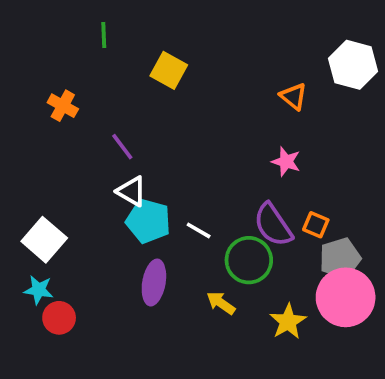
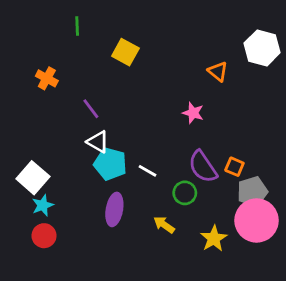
pink star: (286, 162) -> (193, 113), moved
green circle: (249, 260) -> (185, 193), size x0.7
cyan star: (39, 290) -> (43, 205), moved, turned -30

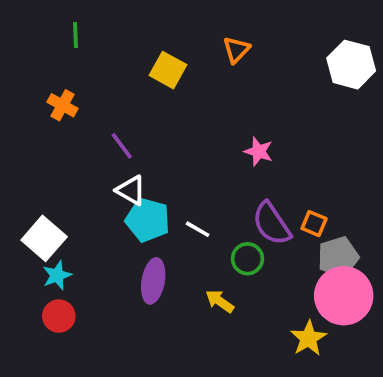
green line: (77, 26) -> (75, 35), moved
orange triangle: (218, 71) -> (236, 50), moved, turned 35
yellow star: (214, 238) -> (309, 338), moved

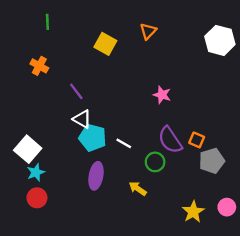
pink circle: (344, 296) -> (227, 207), moved, size x0.5

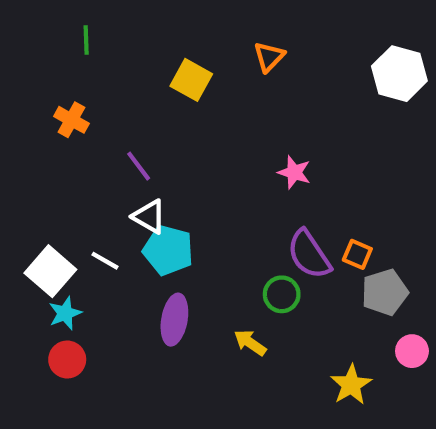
white line: (124, 143) -> (105, 261), moved
pink circle: (227, 207) -> (412, 351), moved

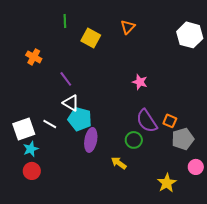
green line: (86, 40) -> (65, 21), moved
white square: (50, 271) -> (24, 129), turned 30
purple ellipse: (174, 320) -> (91, 140), moved

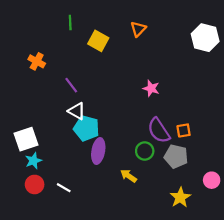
orange square: (170, 121) -> (184, 130), turned -32
white line: (50, 124) -> (64, 188), moved
gray pentagon: (183, 139) -> (176, 156), moved, turned 30

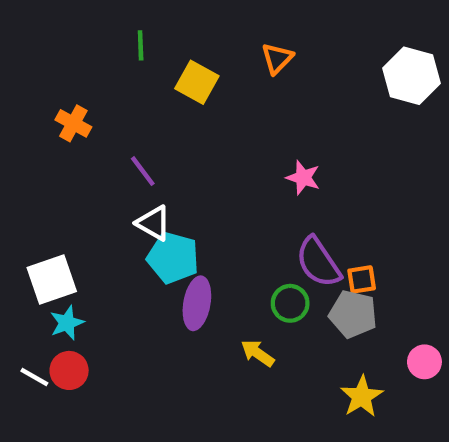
orange square: (184, 130) -> (362, 279), moved
white line: (64, 188) -> (34, 377), moved

